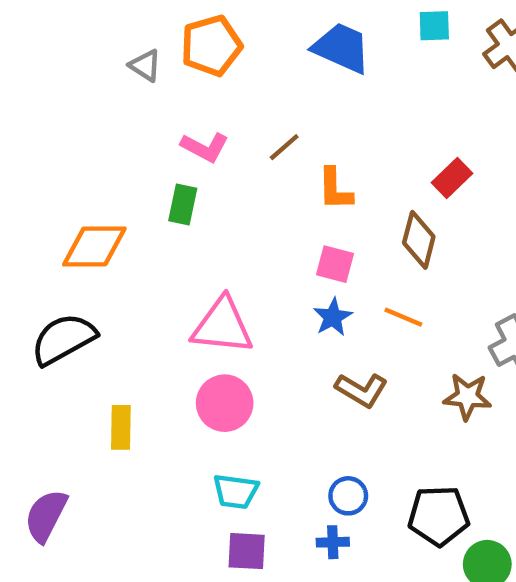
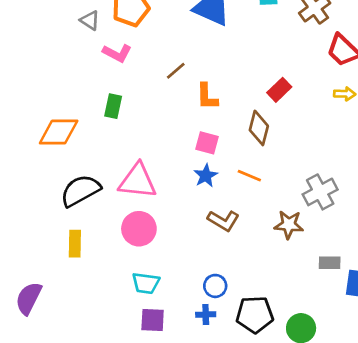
pink L-shape: (205, 147) -> (117, 53), moved
black semicircle: (64, 339) -> (80, 191), moved
black pentagon: (439, 516) -> (255, 315), moved

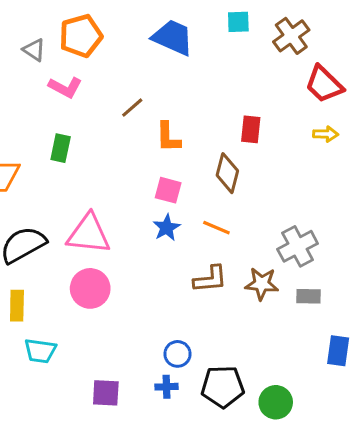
red rectangle: (279, 90) -> (251, 129), turned -40
brown L-shape: (223, 221) -> (210, 279), moved, turned -36
gray rectangle: (330, 263) -> (308, 296), moved
cyan trapezoid: (146, 283) -> (40, 351), moved

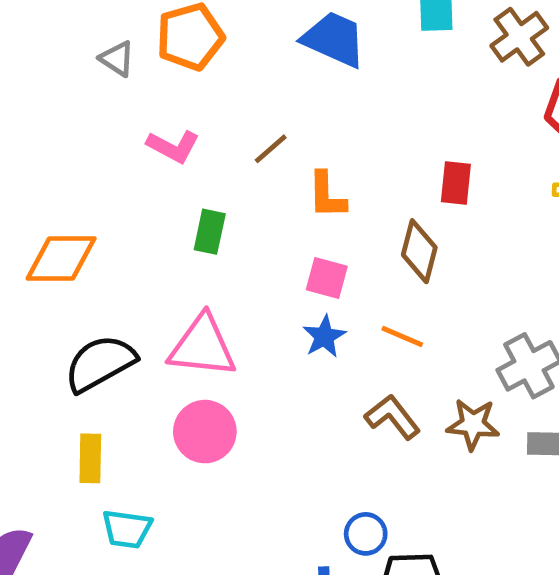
pink L-shape: (65, 87) -> (173, 146), moved
green rectangle: (61, 148) -> (210, 232), moved
brown L-shape: (210, 279) -> (393, 417), turned -123
blue circle: (177, 354) -> (366, 534), moved

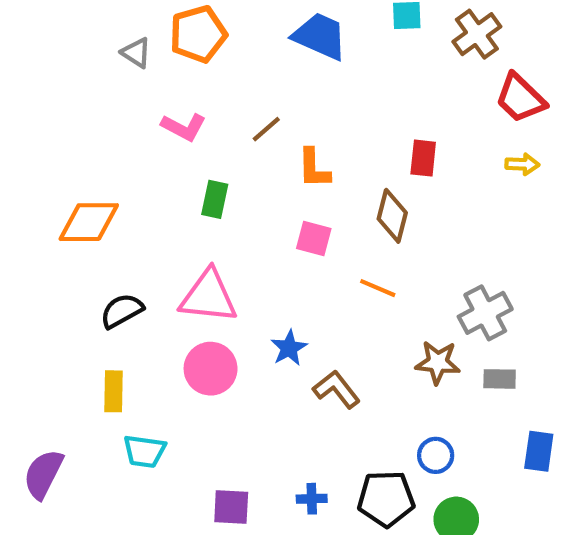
blue star: (324, 337) -> (289, 348), moved
black semicircle: (100, 363) -> (122, 311), size x0.7
brown L-shape: (393, 417) -> (336, 389), moved
blue circle: (366, 534) -> (436, 455), moved

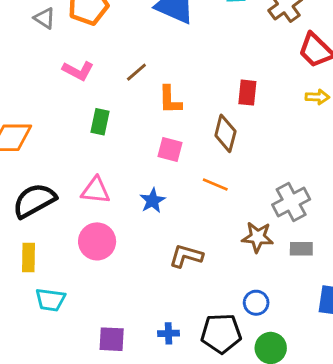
pink triangle: (208, 296) -> (96, 190), size x0.7
black semicircle: (122, 311) -> (34, 201), size x1.4
blue star: (289, 348) -> (153, 201), moved
brown L-shape: (336, 389) -> (186, 256), turned -36

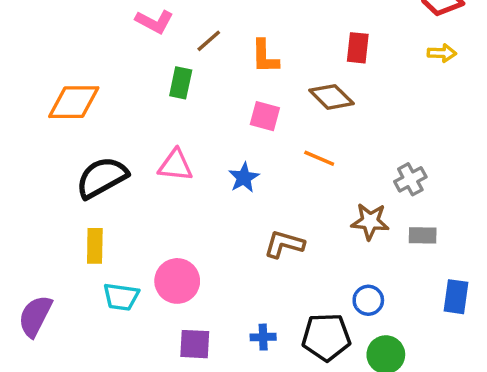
brown line: (136, 72) -> (209, 41), moved
brown diamond: (225, 133) -> (331, 97), turned -60
gray cross: (291, 202) -> (410, 179), size x0.7
pink circle: (97, 241) -> (177, 281), moved

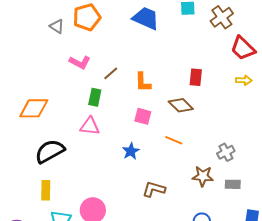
pink triangle: (175, 165) -> (90, 126), moved

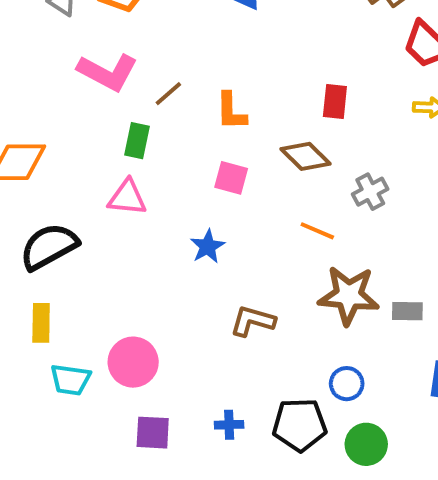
pink L-shape: (80, 62) -> (108, 72), size x1.4
orange line: (174, 140) -> (317, 231), moved
gray cross: (226, 152) -> (370, 192), moved
brown star: (203, 176) -> (349, 295), size x1.4

